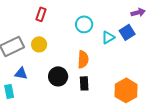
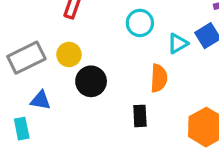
orange semicircle: (83, 59) -> (159, 78), moved
black circle: (58, 76) -> (91, 81), moved

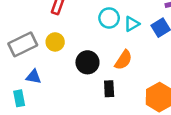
cyan triangle: (178, 43) -> (132, 24), moved
orange semicircle: (159, 78) -> (123, 60), turned 30
black circle: (91, 81) -> (87, 62), moved

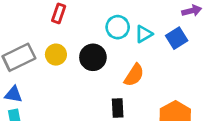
black circle: (87, 62) -> (93, 57), moved
blue triangle: (34, 77) -> (13, 94), moved

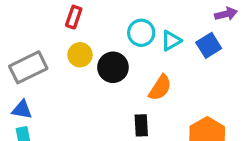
yellow circle: (56, 55) -> (80, 55), moved

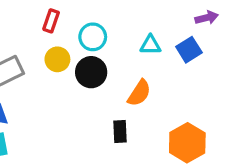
cyan circle: (141, 33) -> (93, 37), moved
cyan triangle: (171, 41) -> (150, 45), turned 30

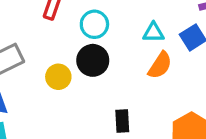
yellow circle: (57, 59) -> (58, 77), moved
orange semicircle: (139, 93) -> (160, 65), moved

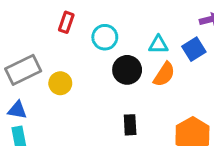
black circle: (93, 60) -> (127, 70), moved
yellow circle: (58, 77) -> (60, 83), moved

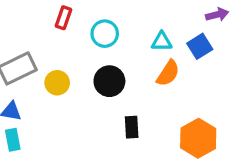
black circle: (127, 70) -> (109, 81), moved

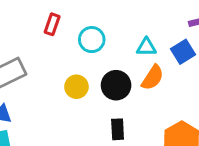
black circle: (109, 81) -> (116, 85), moved
yellow circle: (57, 83) -> (76, 87), moved

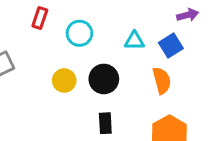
orange semicircle: (153, 78) -> (162, 80), moved, turned -48

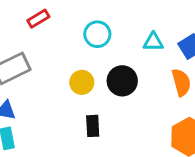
red rectangle: (40, 18) -> (38, 19), moved, turned 40
black rectangle: (105, 123) -> (93, 126), moved

